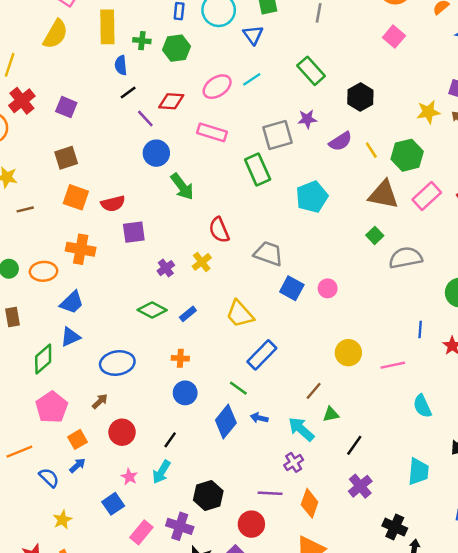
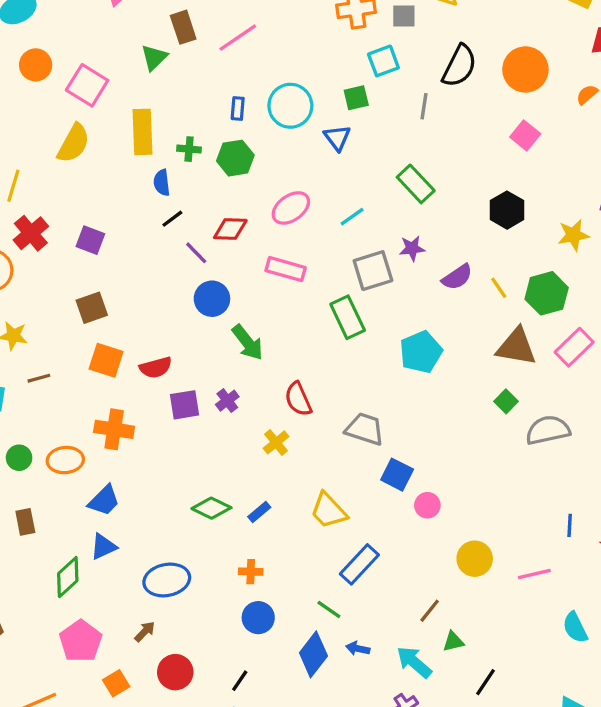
cyan line: (252, 79) -> (352, 217), moved
black hexagon: (360, 97) -> (507, 210), moved
purple cross: (166, 268) -> (227, 401), moved
pink circle: (328, 288) -> (427, 505), moved

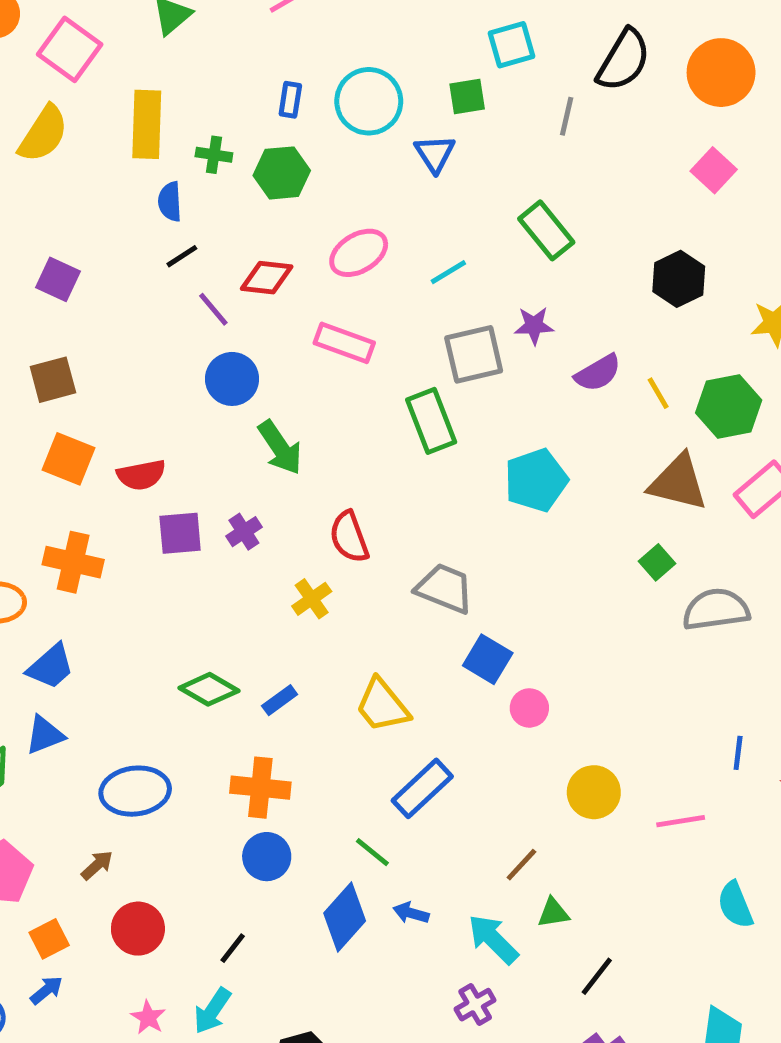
orange cross: (251, 572) -> (260, 788), size x1.6

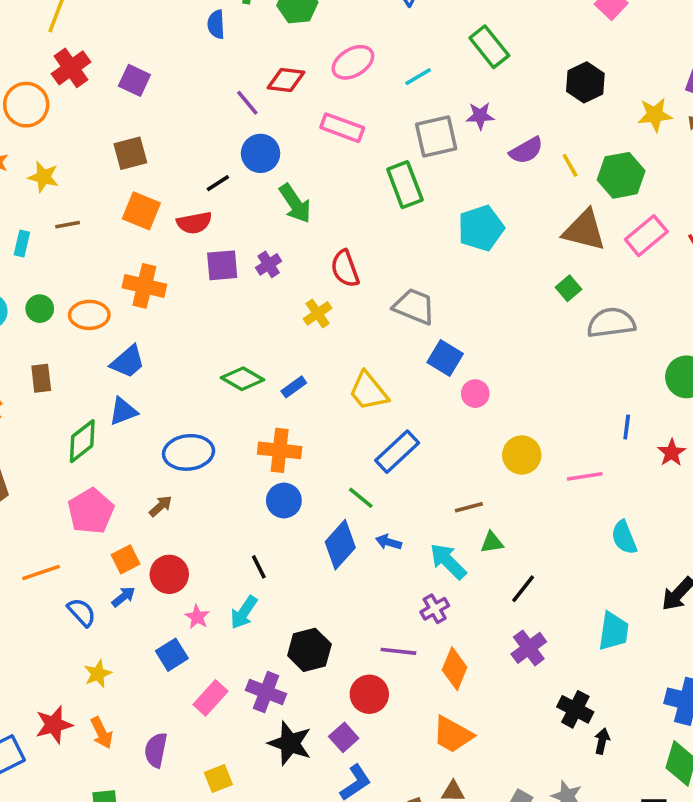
black line: (182, 256) -> (218, 183), moved
brown line: (521, 865) -> (469, 507), turned 32
red circle: (138, 929) -> (169, 574), moved
black line: (233, 948) -> (259, 567), turned -65

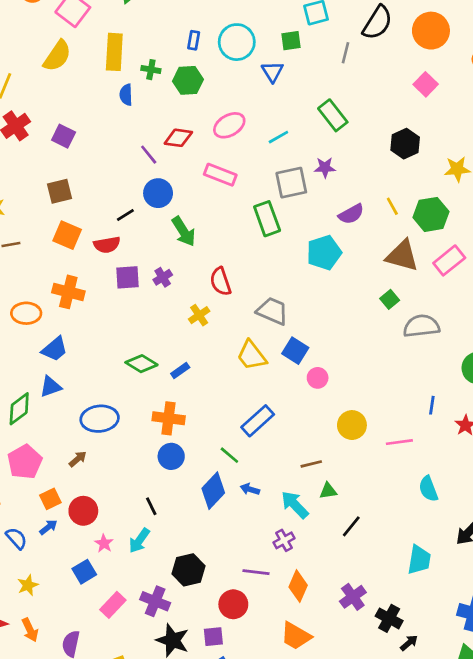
purple semicircle: (526, 150) -> (351, 214), moved
yellow trapezoid: (368, 391) -> (252, 355), moved
purple cross: (529, 648) -> (353, 597), moved
purple square: (344, 737) -> (213, 637), turned 35
black arrow: (602, 741) -> (409, 643), turned 36

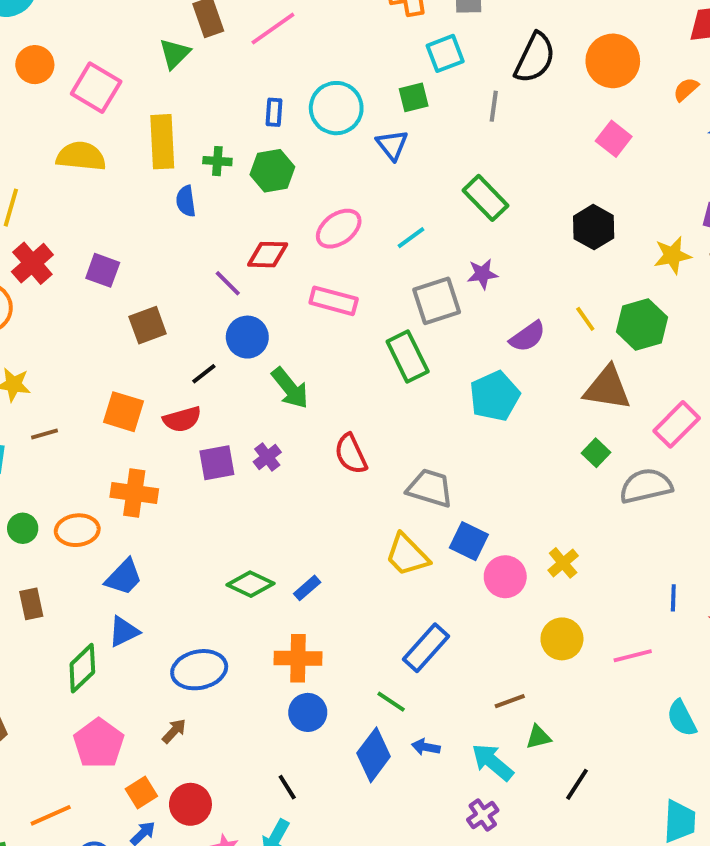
yellow semicircle: (57, 56) -> (81, 156), turned -112
brown square: (59, 191) -> (148, 325), moved
pink rectangle: (449, 260) -> (677, 424), moved
yellow cross: (199, 315) -> (563, 563), moved
pink circle: (318, 378) -> (505, 577), size x1.4

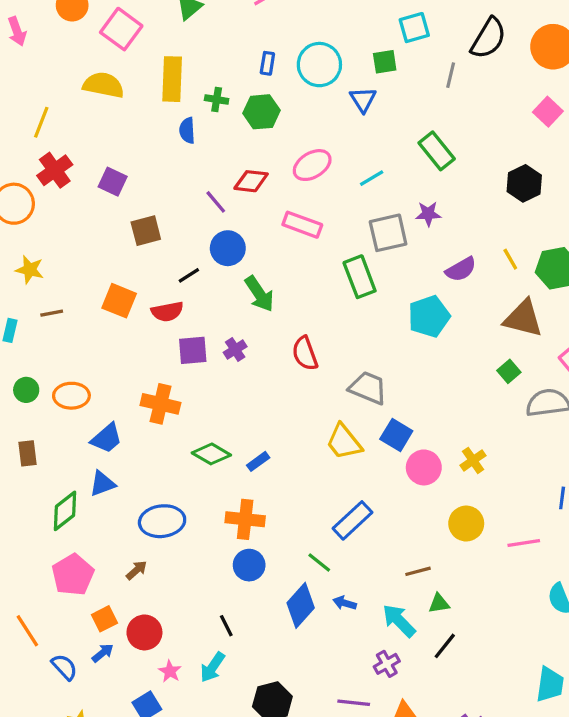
orange cross: (134, 493) -> (160, 404), moved
black line: (577, 784) -> (445, 646), moved
orange line: (51, 815) -> (27, 631), turned 76

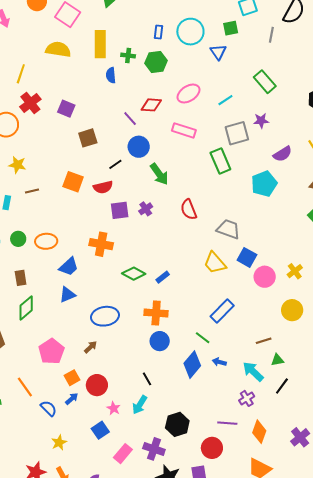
green diamond: (65, 511) -> (26, 308), moved

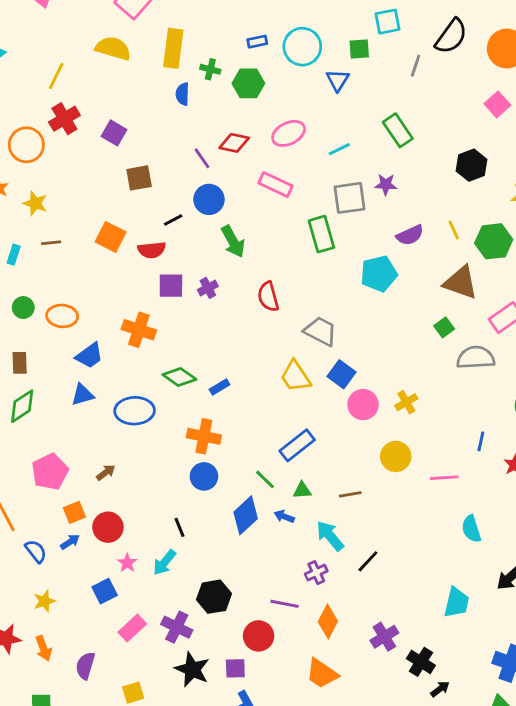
blue rectangle: (158, 32) -> (257, 42), turned 64
blue ellipse: (105, 316) -> (135, 411), moved
green triangle: (277, 360) -> (302, 490), moved

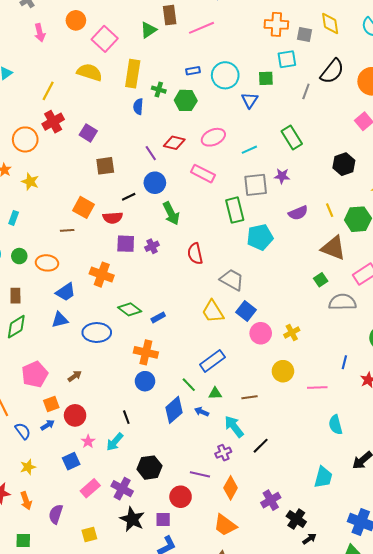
brown line: (51, 243) -> (67, 230), moved
cyan pentagon: (379, 274) -> (260, 237), moved

